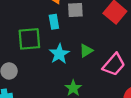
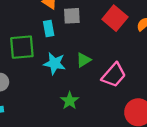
cyan star: (59, 54) -> (54, 63), turned -30

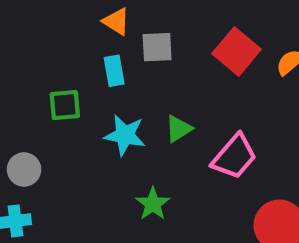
green square: (22, 47) -> (65, 105), size x0.7

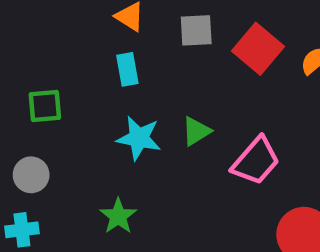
gray square: (157, 47) -> (196, 30), moved
green square: (65, 105) -> (45, 106), moved
green star: (153, 204) -> (118, 216), moved

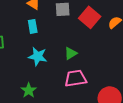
green triangle: (196, 131) -> (71, 53), moved
pink trapezoid: (256, 161) -> (76, 78), moved, turned -140

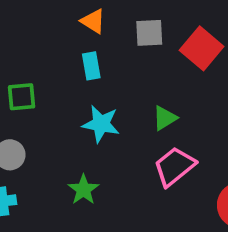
pink trapezoid: (76, 78) -> (174, 166), turned -30

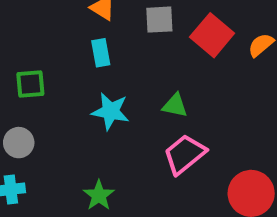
green triangle: (165, 118) -> (175, 105), turned 44
green star: (83, 190) -> (99, 195), moved

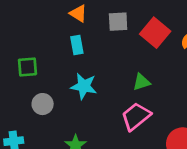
green triangle: (175, 105) -> (141, 82), moved, turned -30
gray circle: (19, 143) -> (43, 104), moved

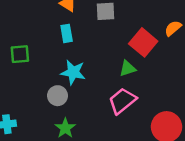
red square: (155, 33) -> (143, 42), moved
gray circle: (43, 104) -> (58, 96), moved

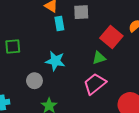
cyan rectangle: (67, 33) -> (59, 24), moved
gray circle: (58, 96) -> (34, 81), moved

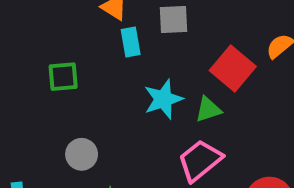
green square: (13, 46) -> (63, 77), moved
cyan star: (55, 61) -> (163, 99), moved, turned -30

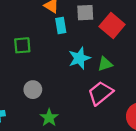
red square: (233, 69) -> (112, 26), moved

